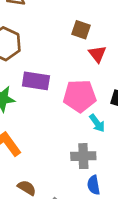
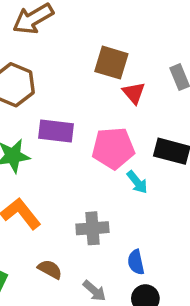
brown square: (81, 30) -> (111, 63), size x1.4
gray cross: (83, 156) -> (92, 228), moved

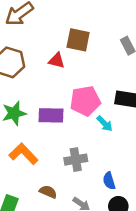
red triangle: (134, 93) -> (57, 61), moved, turned -30
purple rectangle: (56, 131) -> (51, 115), moved

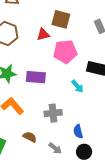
red triangle: (57, 61) -> (43, 34), turned -32
pink pentagon: (85, 101) -> (65, 52), moved

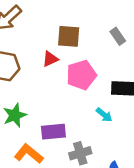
purple rectangle: (36, 77) -> (53, 132), moved

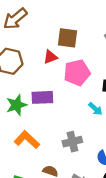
purple rectangle: (53, 132) -> (42, 97), moved

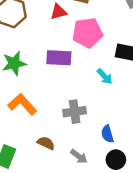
purple rectangle: (42, 97) -> (59, 58), moved

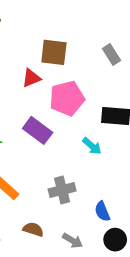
purple rectangle: (59, 58) -> (38, 130), turned 40

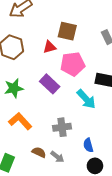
cyan arrow: (92, 146) -> (86, 99), size x1.5
gray arrow: (73, 241) -> (57, 157), moved

